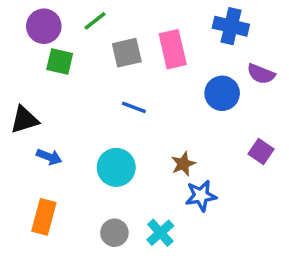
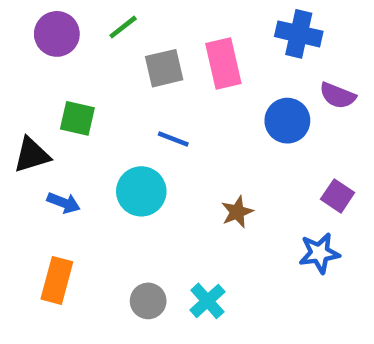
green square: (60, 62) -> (77, 118), moved
cyan circle: (116, 167) -> (141, 191), moved
blue star: (201, 196) -> (319, 253), moved

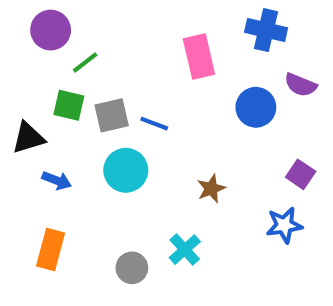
green line: (123, 27) -> (85, 63), moved
gray square: (164, 68) -> (112, 115), moved
cyan cross: (207, 301) -> (185, 250), moved

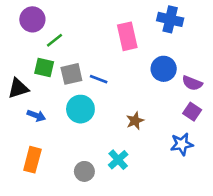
purple semicircle: (301, 85) -> (192, 83), moved

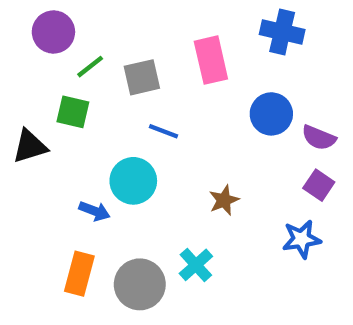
gray square: (71, 74) -> (142, 77), moved
blue arrow: (36, 116) -> (94, 211), moved
orange rectangle: (32, 160) -> (79, 274), moved
gray circle: (84, 171) -> (140, 284), size x1.5

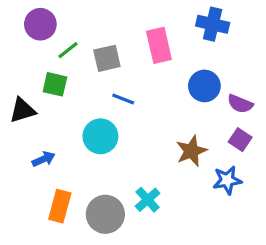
brown star: (224, 200) -> (191, 151), moved, size x1.4
blue arrow: (94, 211) -> (44, 159), moved, turned -45

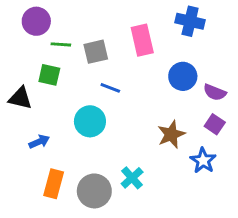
green line: (68, 50) -> (61, 44), turned 42
black triangle: (22, 110) -> (20, 98), turned 30
blue star: (227, 180) -> (203, 160), turned -30

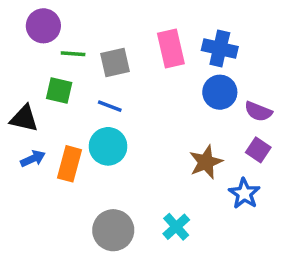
blue cross: (190, 21) -> (220, 49), moved
blue line: (110, 88) -> (110, 106), moved
blue arrow: (39, 142) -> (33, 159), moved
cyan cross: (132, 178) -> (176, 227), moved
orange rectangle: (54, 184) -> (70, 164), moved

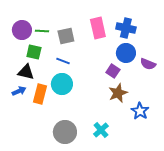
purple circle: (43, 26) -> (22, 30), moved
black triangle: (24, 118) -> (26, 72), moved
purple square: (258, 150) -> (113, 71), moved

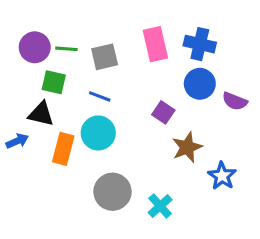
purple square: (113, 71) -> (163, 112), moved
blue arrow: (19, 91) -> (17, 141), moved
gray circle: (65, 132) -> (112, 192), moved

